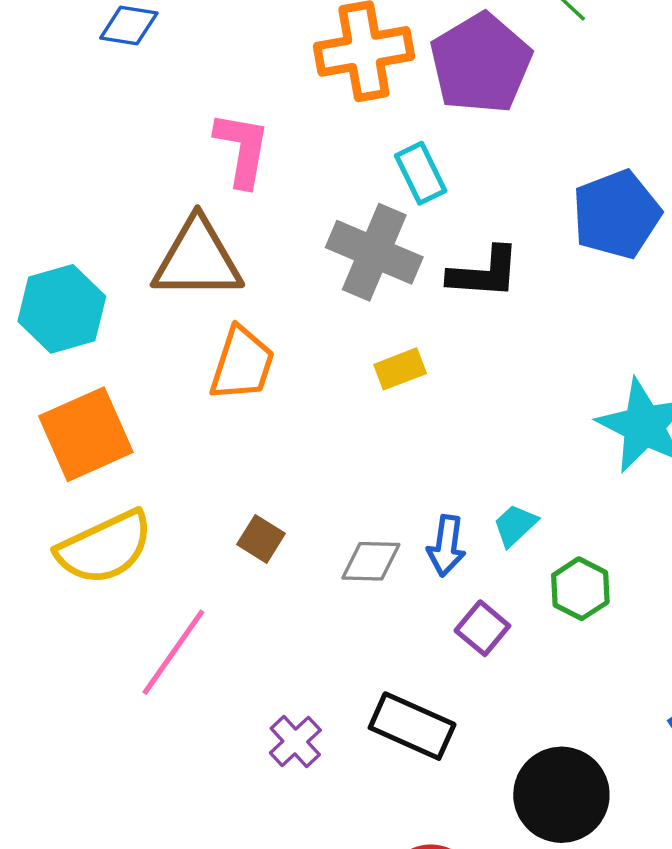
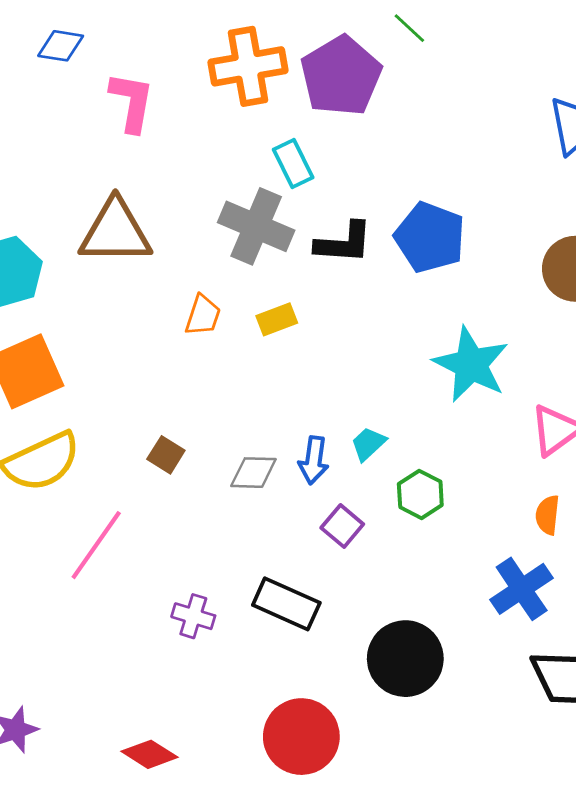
pink L-shape: (242, 149) -> (132, 102), moved
blue pentagon: (616, 214) -> (430, 237), moved, turned -30
orange trapezoid: (242, 364) -> (203, 315), moved, size x0.7
purple cross: (295, 742) -> (193, 616), turned -30

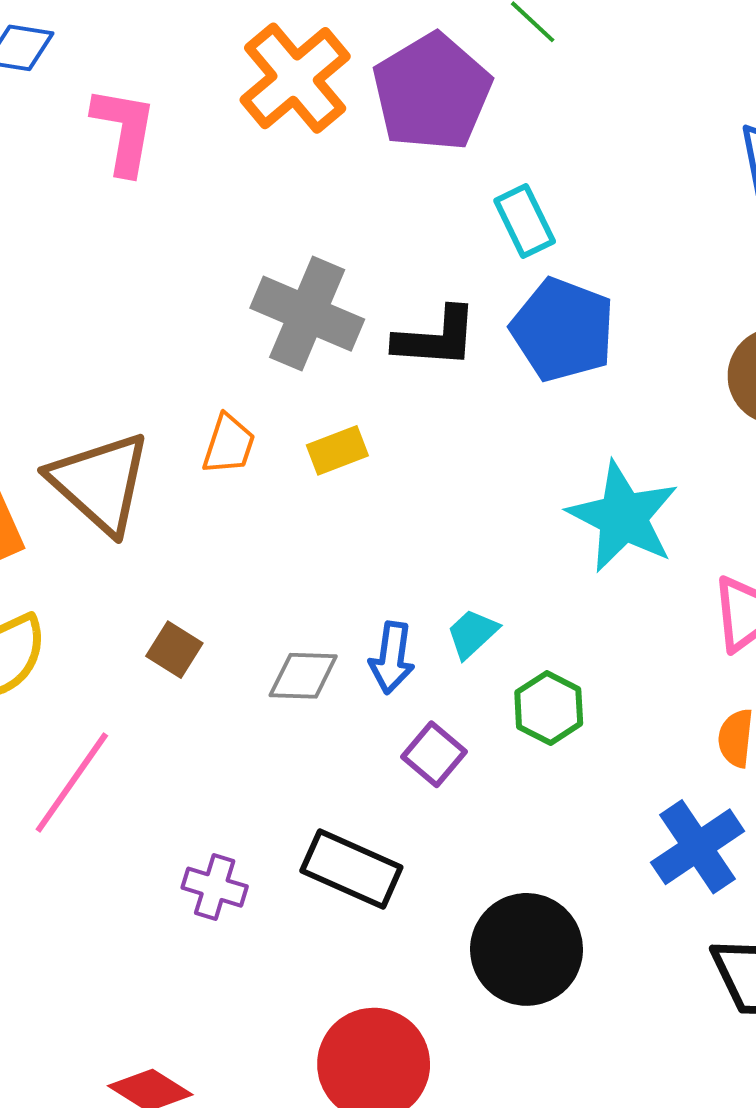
orange cross: (248, 66) -> (295, 78), turned -30
cyan rectangle: (293, 163) -> (525, 221), moved
brown triangle: (115, 232) -> (100, 483), moved, turned 42

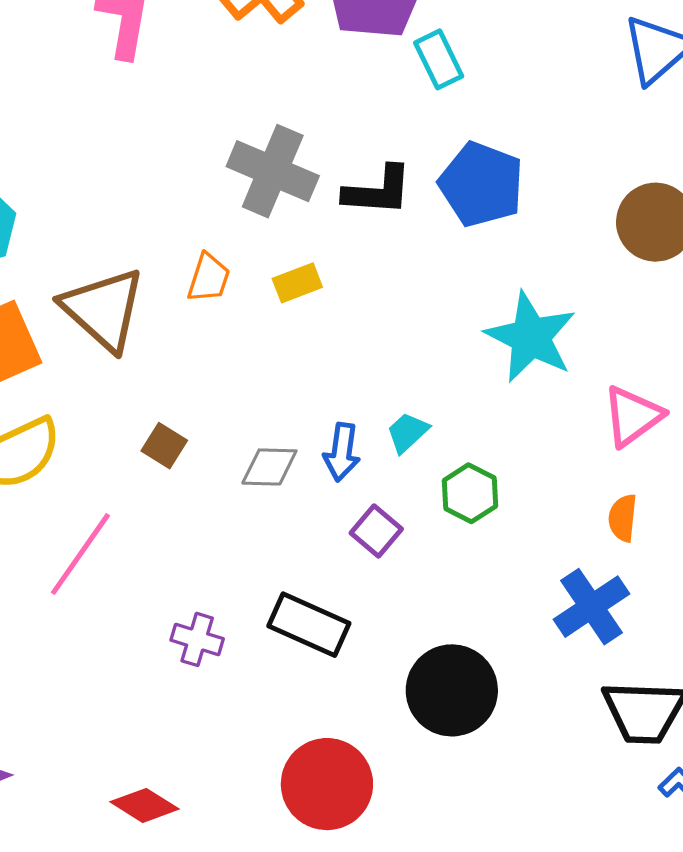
cyan rectangle: (525, 221) -> (439, 59), moved

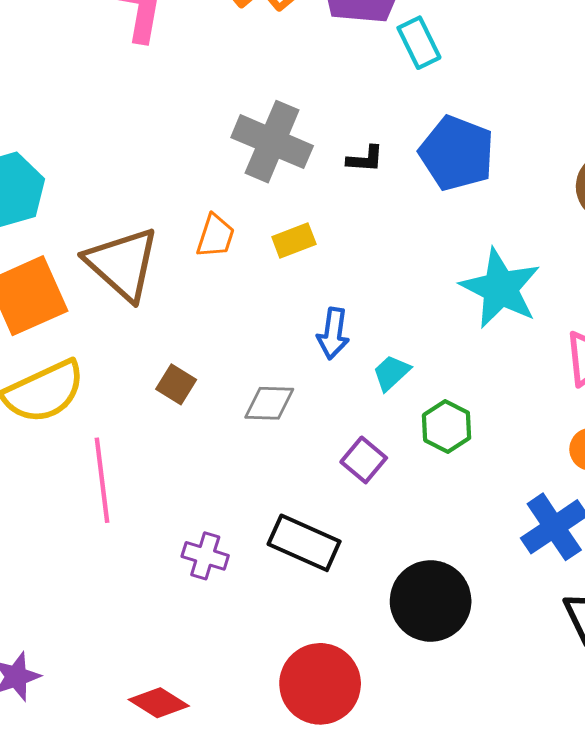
black L-shape: (378, 191) -> (365, 159), size x0.6
blue arrow: (342, 452) -> (333, 333), moved
pink line: (80, 554) -> (102, 480), turned -42

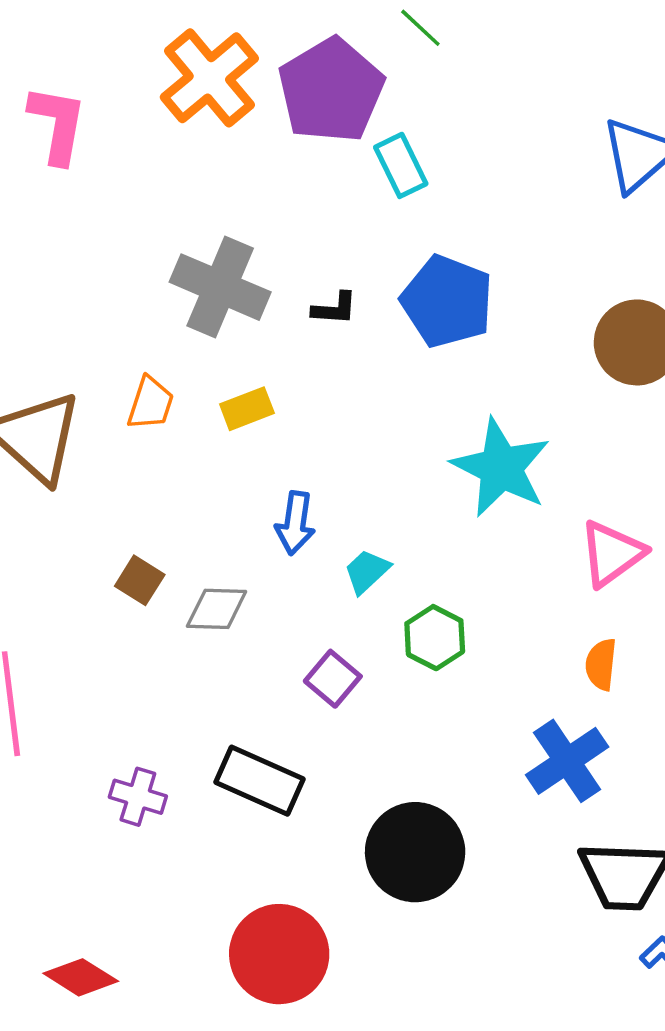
brown square: (176, 384) -> (140, 580), moved

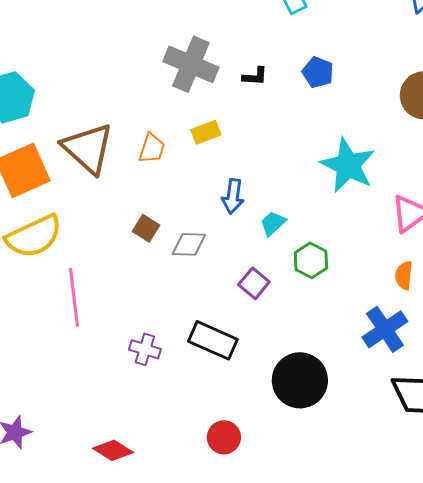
blue pentagon: (447, 301) -> (318, 72), size x0.6
orange trapezoid: (150, 403) -> (152, 148), moved
red circle: (279, 954) -> (224, 437), size x0.6

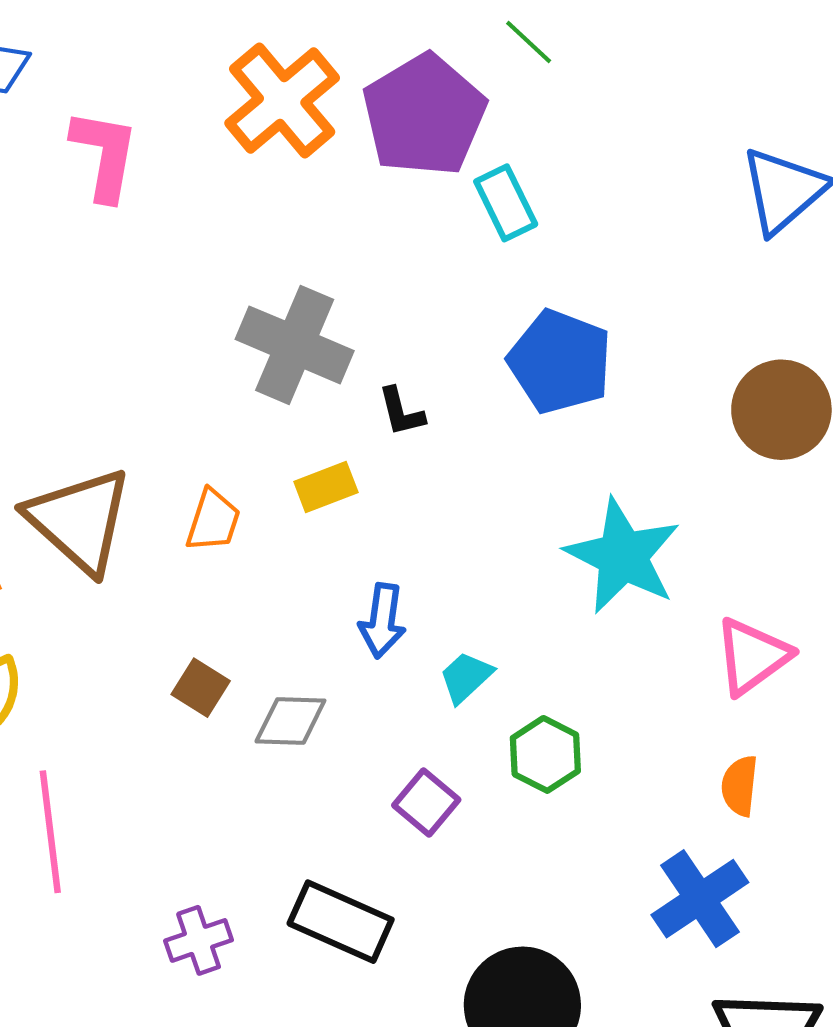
blue pentagon: (318, 72) -> (560, 362), size x1.6
black L-shape: (255, 76) -> (401, 412), moved, turned 72
purple cross: (145, 349) -> (199, 940), turned -36

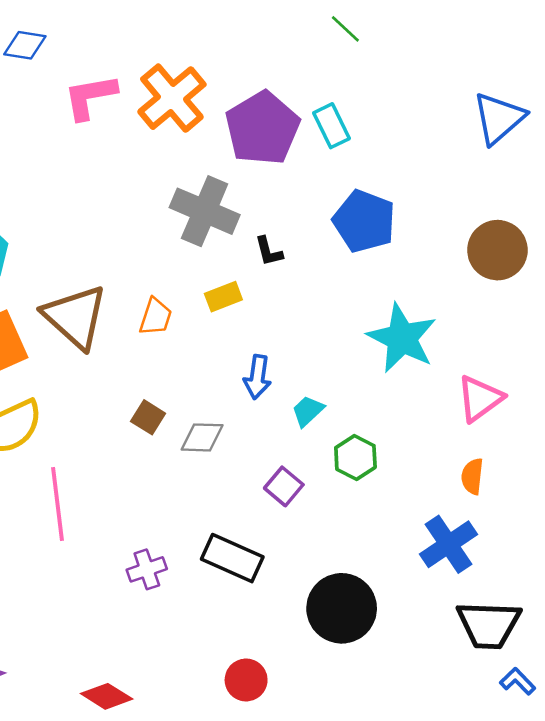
orange cross: (282, 100) -> (172, 98), moved
purple pentagon: (424, 115) -> (262, 128), moved
pink L-shape: (105, 155) -> (90, 97), turned -110

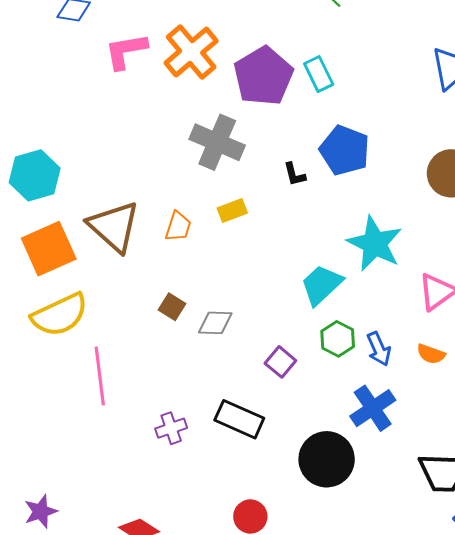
black L-shape: (269, 251) -> (294, 174), moved
blue arrow: (257, 377) -> (379, 349), moved, turned -32
cyan trapezoid: (308, 411) -> (322, 285), moved, size x1.6
orange semicircle: (472, 476) -> (431, 354), turned -76
blue cross: (448, 544) -> (373, 408), moved

